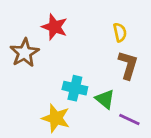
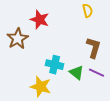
yellow semicircle: (120, 32) -> (88, 11), moved
purple line: (129, 120) -> (97, 73), moved

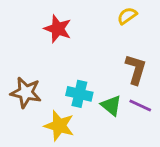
yellow semicircle: (88, 11) -> (127, 16), turned -112
brown star: (18, 39) -> (26, 92), moved, turned -30

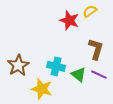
red star: (58, 29) -> (69, 20), moved
brown star: (26, 92) -> (18, 65), turned 30

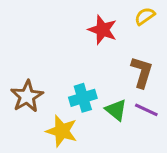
yellow semicircle: (90, 11) -> (145, 16), moved
cyan cross: (56, 66) -> (83, 98), turned -30

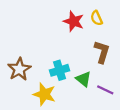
yellow semicircle: (145, 16) -> (97, 18), moved, turned -80
purple line: (146, 110) -> (105, 90), moved

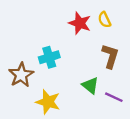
cyan cross: (60, 70) -> (49, 57), moved

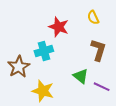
red star: (80, 23) -> (59, 27), moved

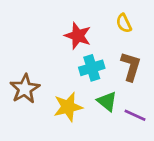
cyan cross: (44, 51) -> (92, 68), moved
yellow star: (43, 91) -> (68, 107), moved, turned -30

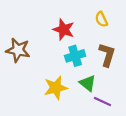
brown star: (25, 89) -> (18, 50), moved, turned -30
purple line: (135, 115) -> (102, 101), moved

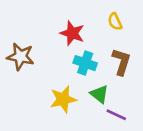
cyan cross: (75, 56) -> (85, 63), turned 36

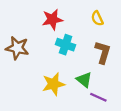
red star: (72, 33) -> (52, 19), moved, turned -30
cyan cross: (85, 63) -> (66, 45), moved

